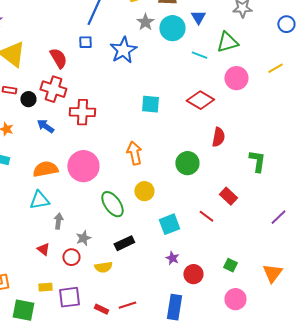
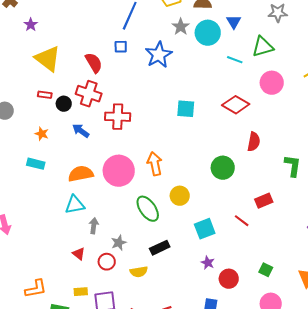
orange arrow: (134, 153) -> (155, 164), moved
red rectangle: (228, 196) -> (264, 201), turned -66

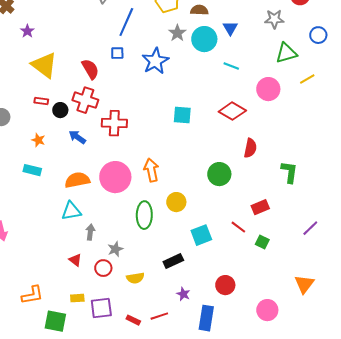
green triangle: (263, 47) -> (286, 53), moved
green ellipse: (148, 209) -> (144, 215), turned 36
black rectangle: (160, 248) -> (173, 261), moved
purple star: (208, 263) -> (183, 294), moved
green square: (266, 270) -> (262, 242), moved

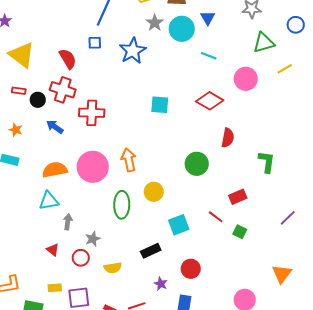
red circle: (225, 285) -> (191, 269), moved

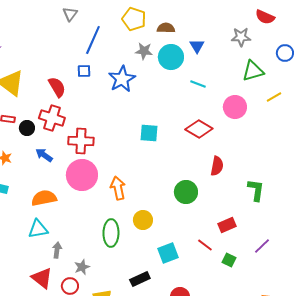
gray star: (155, 23) -> (144, 51), turned -30
pink circle: (93, 167) -> (82, 175), moved
purple line: (288, 218) -> (262, 246), moved
red triangle: (53, 250) -> (42, 278), size x1.6

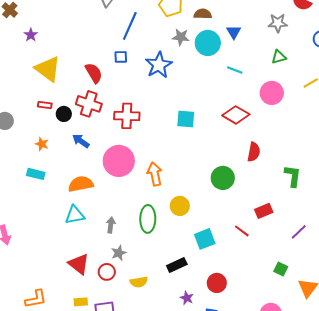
green triangle: (253, 71) -> (279, 57), moved, size x0.7
red cross: (81, 141) -> (127, 116), moved
gray arrow: (57, 250) -> (111, 225), moved
green square: (229, 260) -> (281, 269), moved

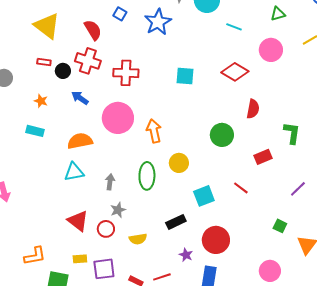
blue square: (121, 57) -> (120, 14), turned 32
red rectangle: (264, 211) -> (263, 157), moved
red circle: (217, 283) -> (216, 240), size x1.4

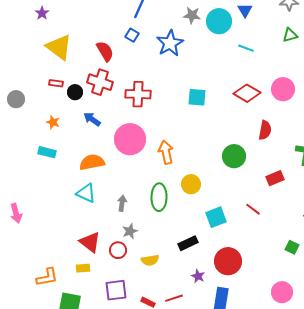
pink circle: (271, 50) -> (283, 89), moved
cyan triangle: (74, 172) -> (86, 193), turned 35
yellow rectangle: (80, 259) -> (83, 268), moved

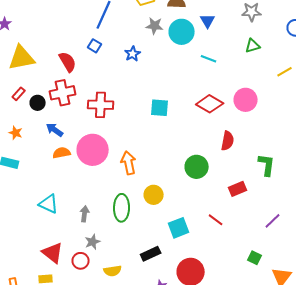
blue star: (170, 43) -> (133, 54), size x0.6
yellow triangle: (59, 47) -> (22, 58), turned -48
red cross: (100, 82) -> (63, 93), turned -30
red rectangle: (56, 83) -> (19, 94), turned -56
orange semicircle: (92, 162) -> (62, 153), moved, size x0.7

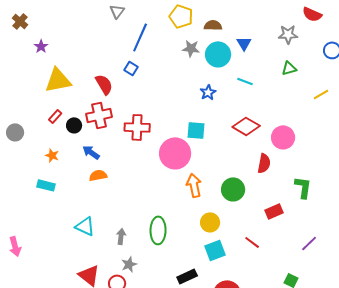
blue star: (133, 54) -> (208, 92), moved
pink circle: (246, 100) -> (283, 137), moved
pink circle: (93, 150) -> (175, 153), moved
orange arrow: (129, 163) -> (194, 185), moved
yellow circle: (154, 195) -> (210, 222), moved

